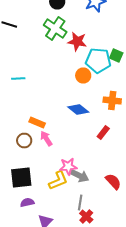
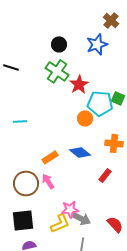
red star: (77, 42) -> (79, 84), turned 30
orange rectangle: (37, 122) -> (50, 157), moved, turned -56
brown circle: (24, 140) -> (26, 183), size x1.6

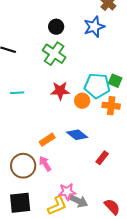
red star: (79, 84) -> (60, 91), moved, turned 30
cyan line: (20, 121) -> (17, 93), moved
orange cross: (114, 143) -> (111, 106), moved

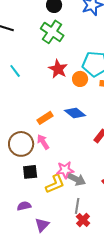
red star: (60, 91) -> (58, 69), turned 30
cyan line: (17, 93) -> (15, 71), turned 56
black square: (20, 203) -> (30, 172), moved, size x0.7

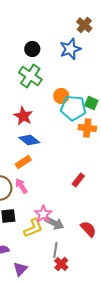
red star: (58, 69) -> (23, 116), moved
orange circle: (80, 79) -> (61, 96), moved
blue diamond: (75, 113) -> (29, 140), moved
pink star: (65, 170) -> (43, 214), turned -30

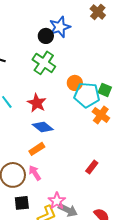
blue star: (70, 49) -> (60, 27), moved
orange cross: (87, 128) -> (101, 115), turned 30

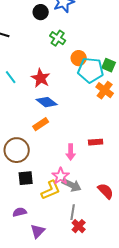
black circle: (46, 36) -> (41, 12), moved
green cross: (44, 63) -> (58, 38), moved, size x0.7
red rectangle: (92, 167) -> (96, 142), turned 48
pink arrow: (35, 173) -> (71, 152), moved, turned -147

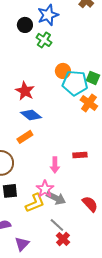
green cross: (58, 38) -> (44, 40), moved
gray line: (73, 212) -> (57, 225), turned -56

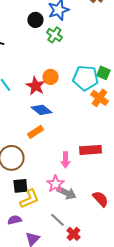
orange circle: (63, 71) -> (50, 77), moved
red rectangle: (80, 155) -> (90, 150), size x1.5
yellow L-shape: (35, 203) -> (29, 199), moved
gray line: (57, 225) -> (57, 220), moved

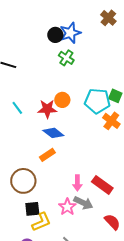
black circle: (35, 20) -> (55, 35), moved
red star: (35, 86) -> (47, 109), turned -30
red rectangle: (90, 150) -> (102, 185), moved, turned 40
gray arrow: (66, 193) -> (83, 203), moved

